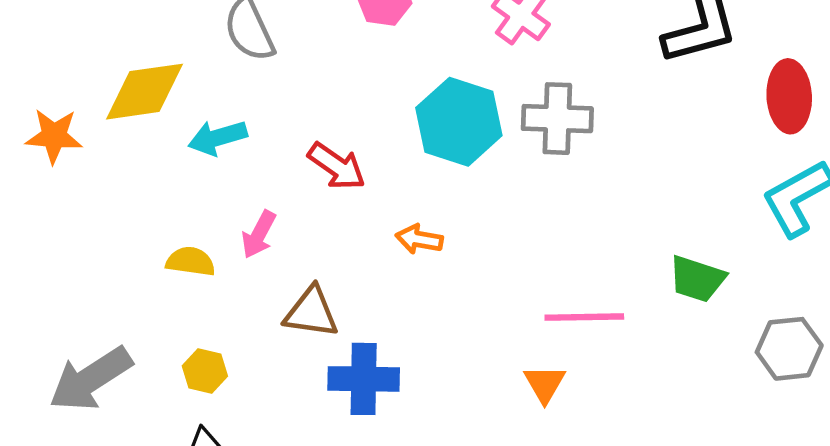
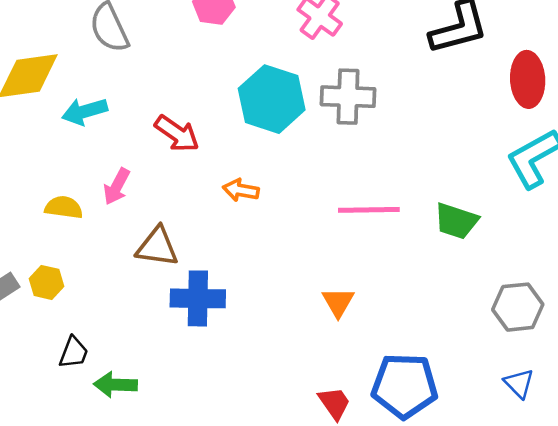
pink line: (584, 317) -> (369, 210), moved
gray hexagon: (789, 349) -> (518, 307), moved
yellow hexagon: (205, 371) -> (46, 282), moved

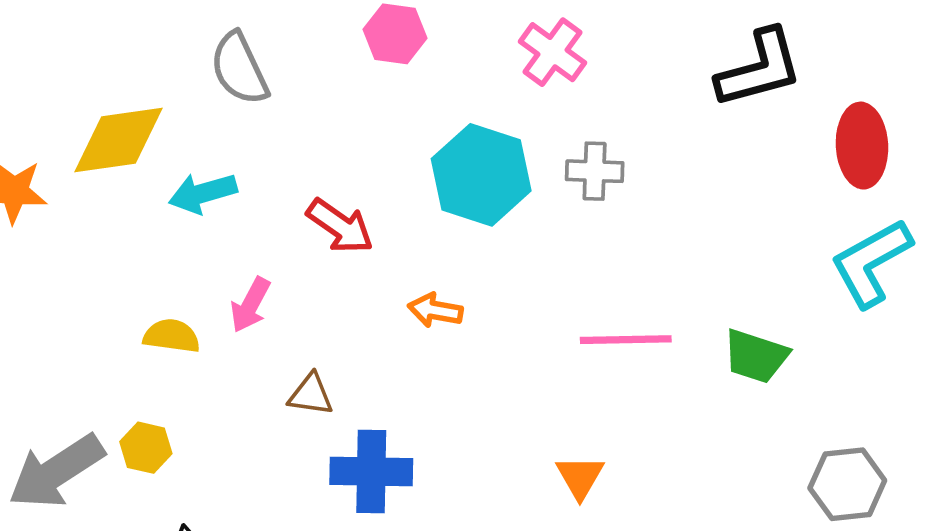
gray cross: (348, 97) -> (595, 171), size x0.7
brown triangle: (157, 247) -> (311, 395), size x0.7

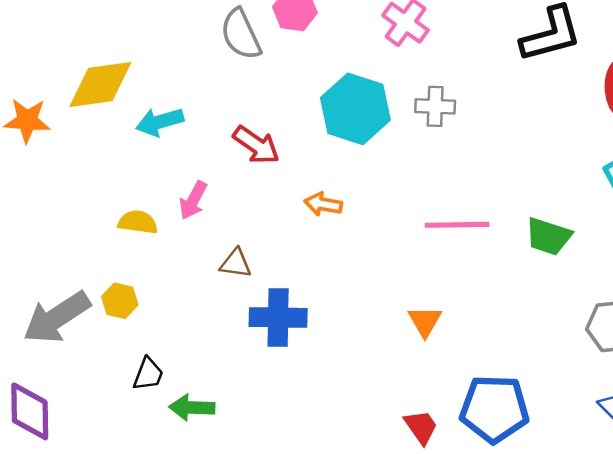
gray semicircle: (239, 69) -> (241, 34), moved

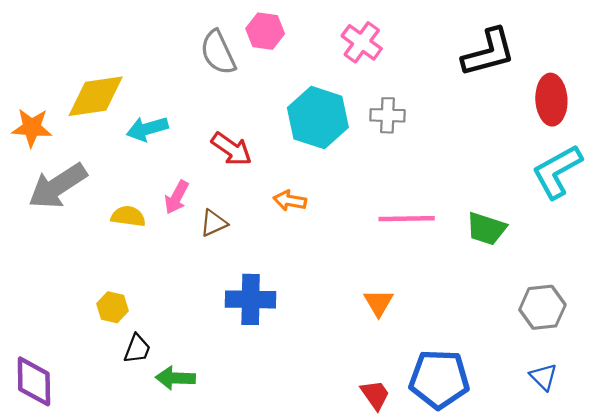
brown triangle: (236, 263) -> (214, 223), moved, turned -32
yellow hexagon: (120, 301) -> (113, 307), moved
gray arrow: (57, 317) -> (58, 186), moved

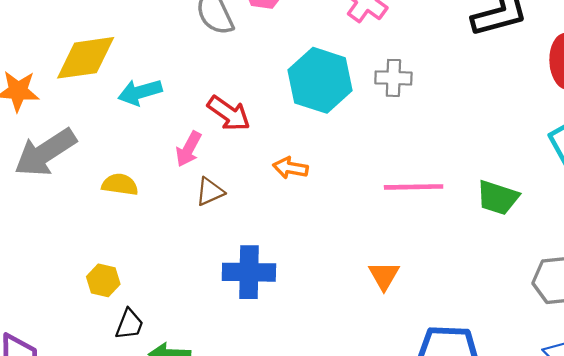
pink arrow: (176, 197) -> (189, 149), moved

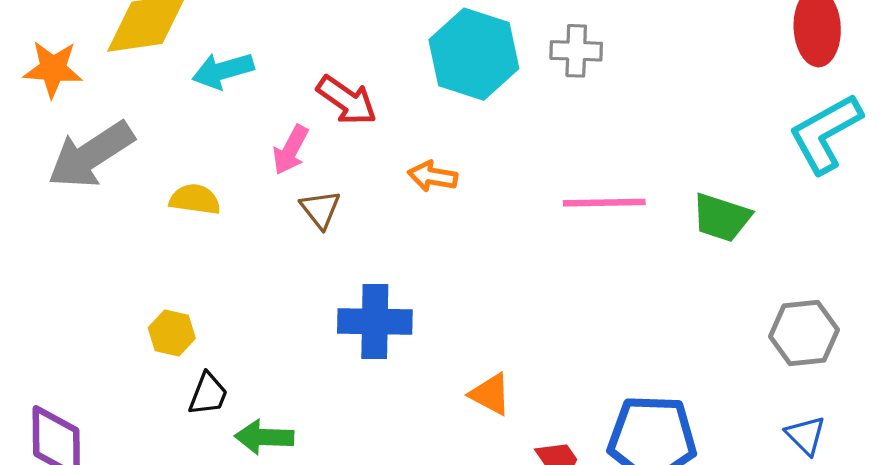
brown triangle: (210, 192) -> (320, 209), turned -44
orange triangle: (384, 276) -> (490, 394), moved, turned -32

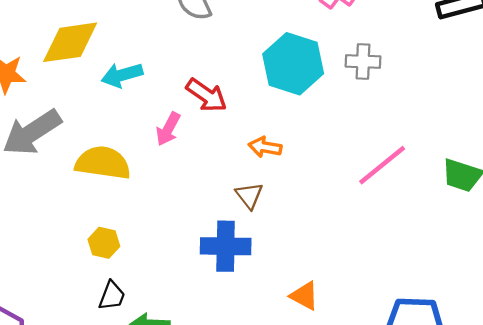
yellow semicircle: (195, 199) -> (103, 163), size x1.6
pink line: (604, 203) -> (382, 165), turned -38
brown triangle: (320, 209) -> (249, 196), moved
yellow hexagon: (172, 333) -> (104, 243), moved

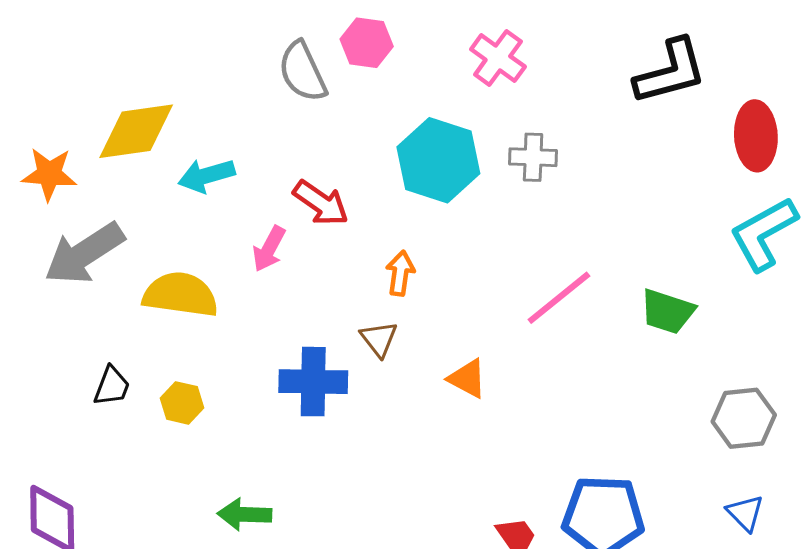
orange arrow: (265, 147) -> (400, 273), turned 88
blue cross: (226, 246) -> (313, 382), moved
black trapezoid: (112, 296) -> (112, 386), moved
orange triangle: (304, 296) -> (467, 379), moved

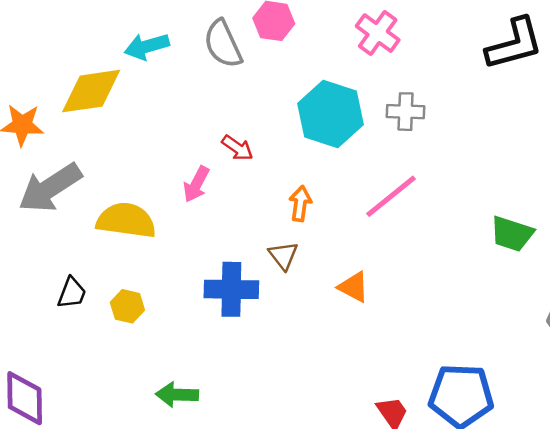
cyan arrow: (206, 176) -> (147, 46), moved
red arrow: (321, 203) -> (237, 148), size x0.7
pink line: (559, 298) -> (391, 196), moved

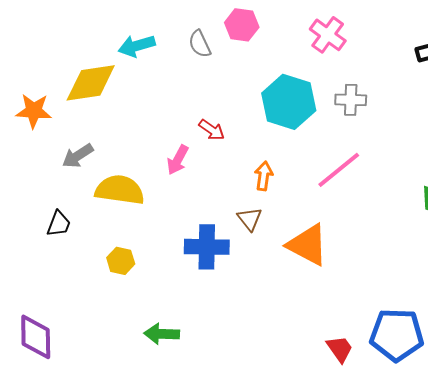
gray semicircle: (223, 44) -> (200, 44), size x0.7
gray arrow: (50, 188) -> (78, 156), moved, size x0.6
orange triangle: (354, 287) -> (308, 245), size x1.6
black trapezoid: (72, 293) -> (59, 224), moved

